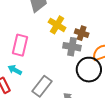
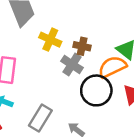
gray cross: (72, 47) -> (72, 64), turned 30

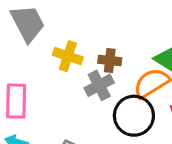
gray cross: (72, 64) -> (99, 85), turned 35

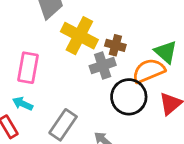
yellow cross: (68, 56) -> (79, 36), size x1.4

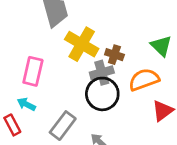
green triangle: (166, 52) -> (161, 46), moved
black circle: (129, 97) -> (102, 94), moved

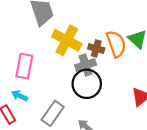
orange semicircle: (144, 80) -> (116, 44), moved, turned 92

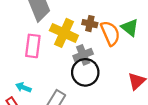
brown cross: (96, 49) -> (90, 24), moved
pink rectangle: (24, 66) -> (33, 46), moved

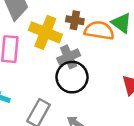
orange semicircle: (110, 33) -> (99, 30), turned -55

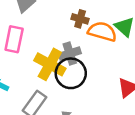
yellow cross: (45, 32) -> (50, 64), moved

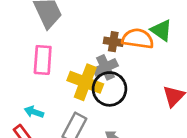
brown cross: (80, 19) -> (113, 42), moved

